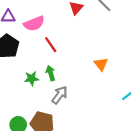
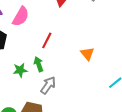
pink semicircle: (34, 24) -> (21, 16), turned -36
red line: (51, 45) -> (47, 40), moved, turned 63

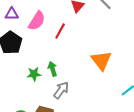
red line: (47, 40) -> (60, 31), moved
orange triangle: (87, 54) -> (101, 60), size x1.5

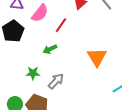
green arrow: (52, 69) -> (50, 49), moved, turned -104
green star: (34, 74) -> (33, 73), moved

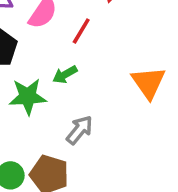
green star: (33, 73) -> (28, 97), moved, size x1.5

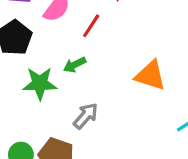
orange triangle: (148, 83) -> (150, 76), turned -40

